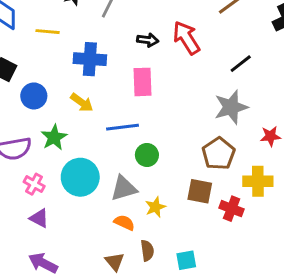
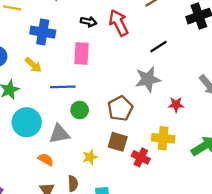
brown pentagon: (219, 154) -> (120, 108), moved
yellow star: (155, 207) -> (90, 157), moved
orange semicircle: (124, 223) -> (46, 160), moved

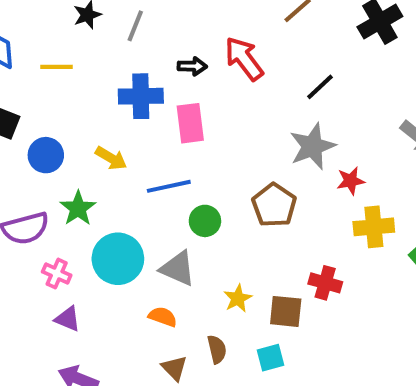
blue cross: (43, 32) -> (141, 96), moved
red star: (176, 105) -> (351, 181), moved
gray triangle: (59, 134) -> (178, 268), turned 45
yellow cross: (163, 138) -> (374, 227), moved
brown square: (118, 142) -> (286, 311), moved

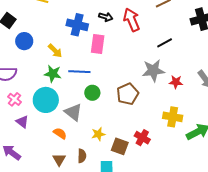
red star: (351, 181) -> (176, 82), moved
green star: (78, 208) -> (53, 74), moved, turned 30
purple triangle: (68, 319) -> (22, 122), moved

